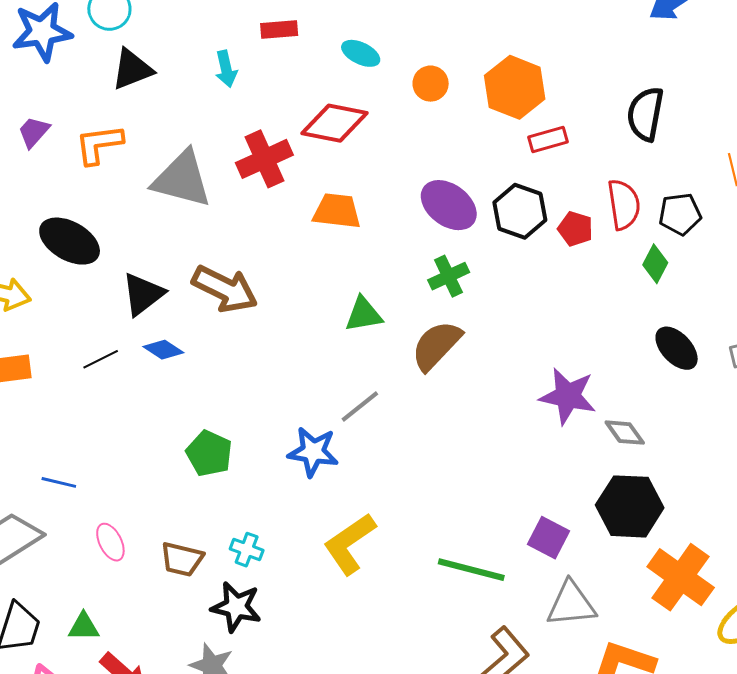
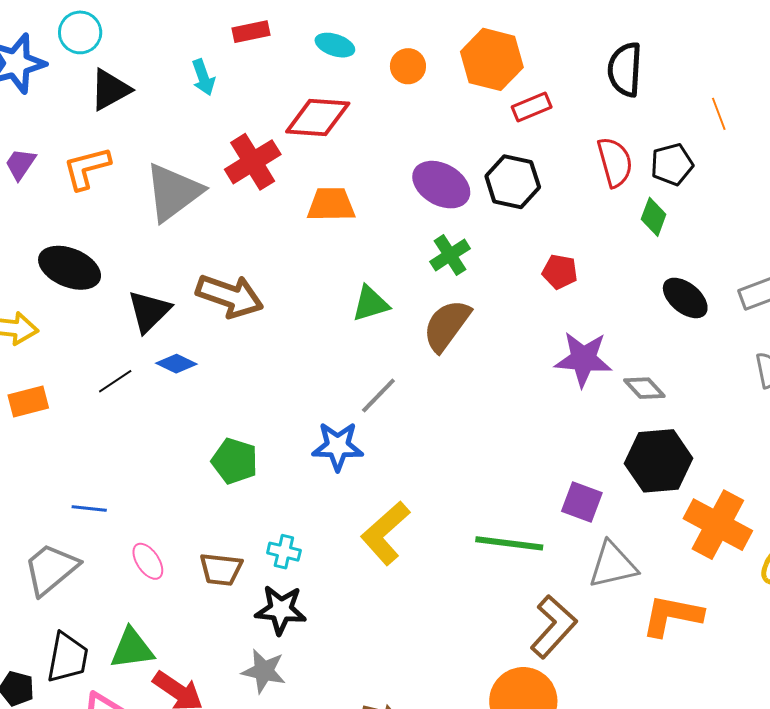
gray triangle: (182, 179) -> (173, 192), turned -44
red pentagon: (575, 229) -> (560, 272), moved
green triangle: (84, 627) -> (132, 649), size x1.4

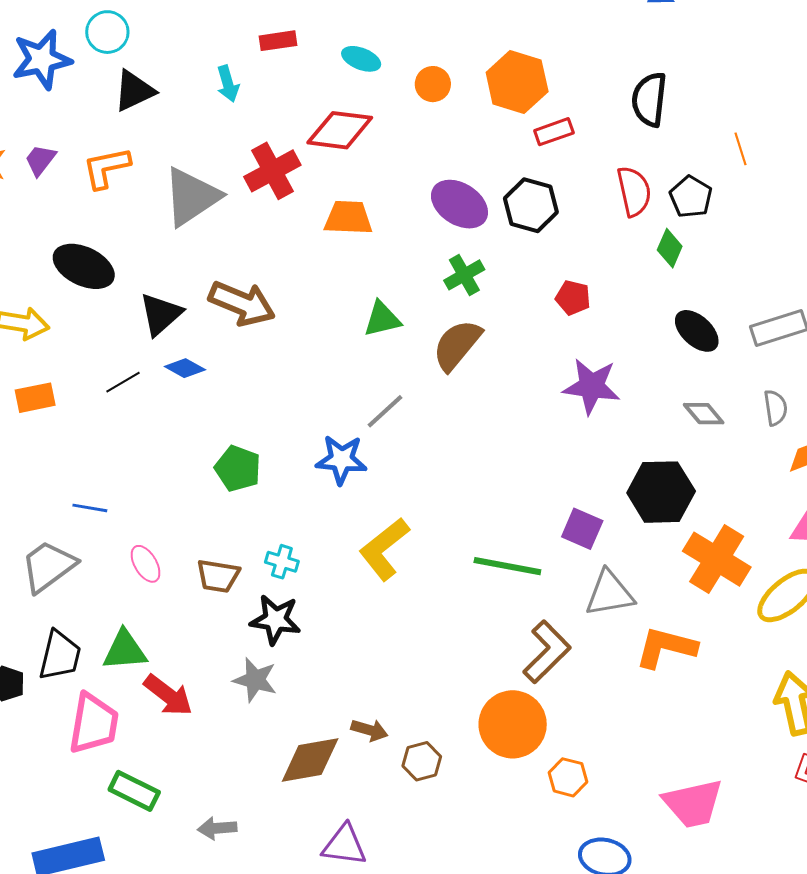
black pentagon: (672, 164) -> (691, 197), turned -30
gray diamond: (644, 388) -> (704, 414), moved

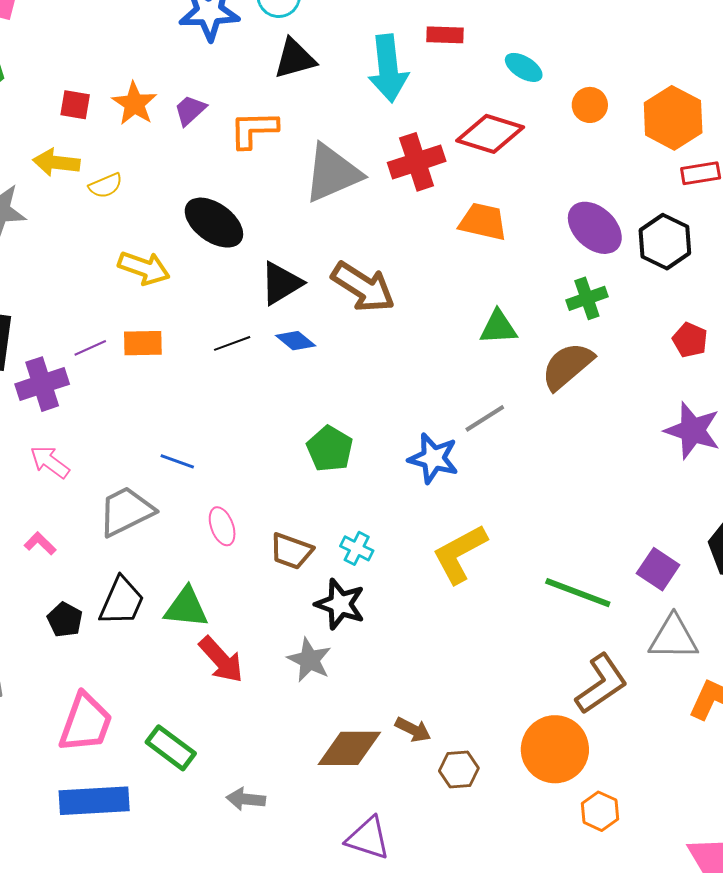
cyan arrow: (228, 84) -> (388, 68), size x1.8
pink trapezoid: (94, 724) -> (86, 723), moved

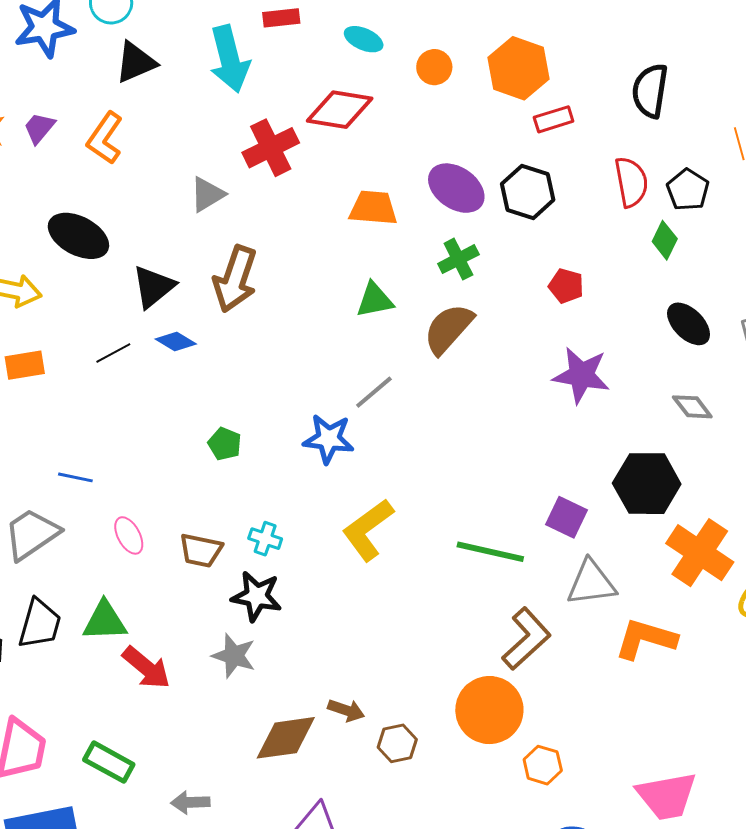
orange L-shape: (254, 130) -> (105, 138), turned -46
gray triangle: (332, 173) -> (207, 194), moved, size x0.6
orange trapezoid: (483, 222) -> (373, 208), moved
brown arrow: (363, 287) -> (235, 279), turned 84
green pentagon: (330, 449) -> (225, 444), size x0.7

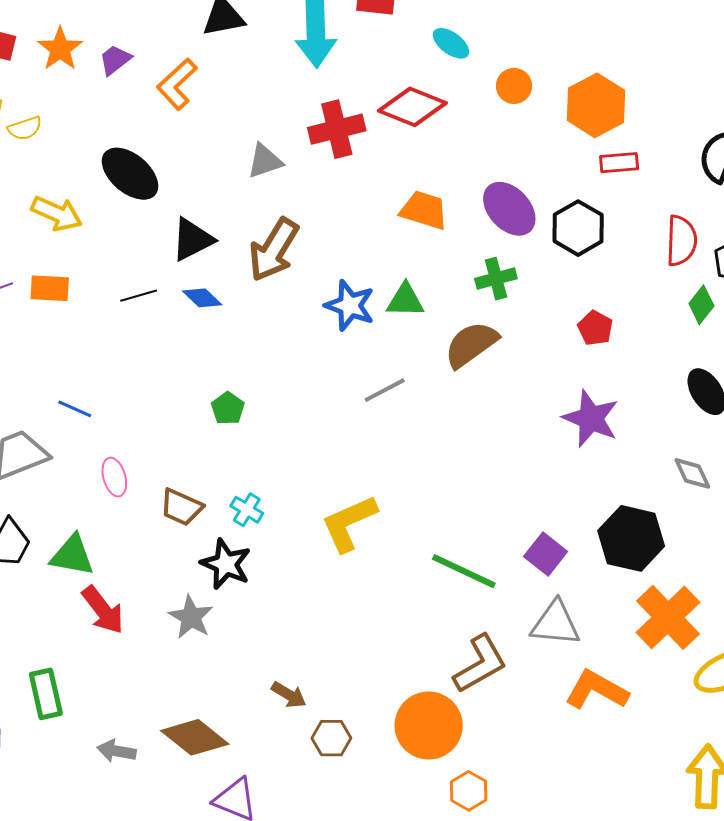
blue star: (329, 439) -> (350, 306), moved
brown diamond: (286, 738) -> (195, 737), moved, turned 34
green rectangle: (109, 762) -> (46, 694), turned 36

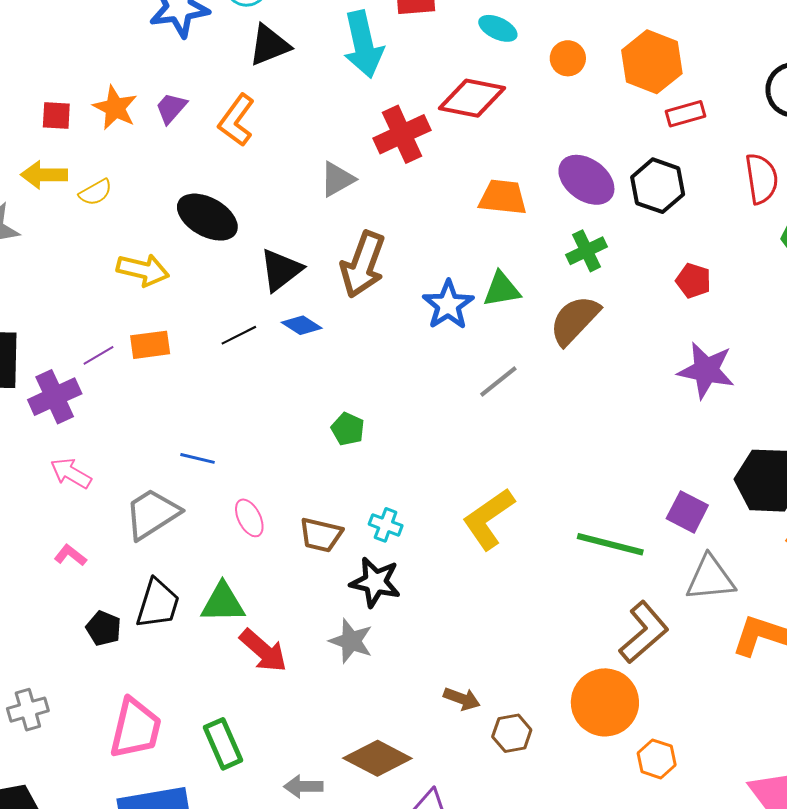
blue star: (350, 306) -> (448, 305), turned 30

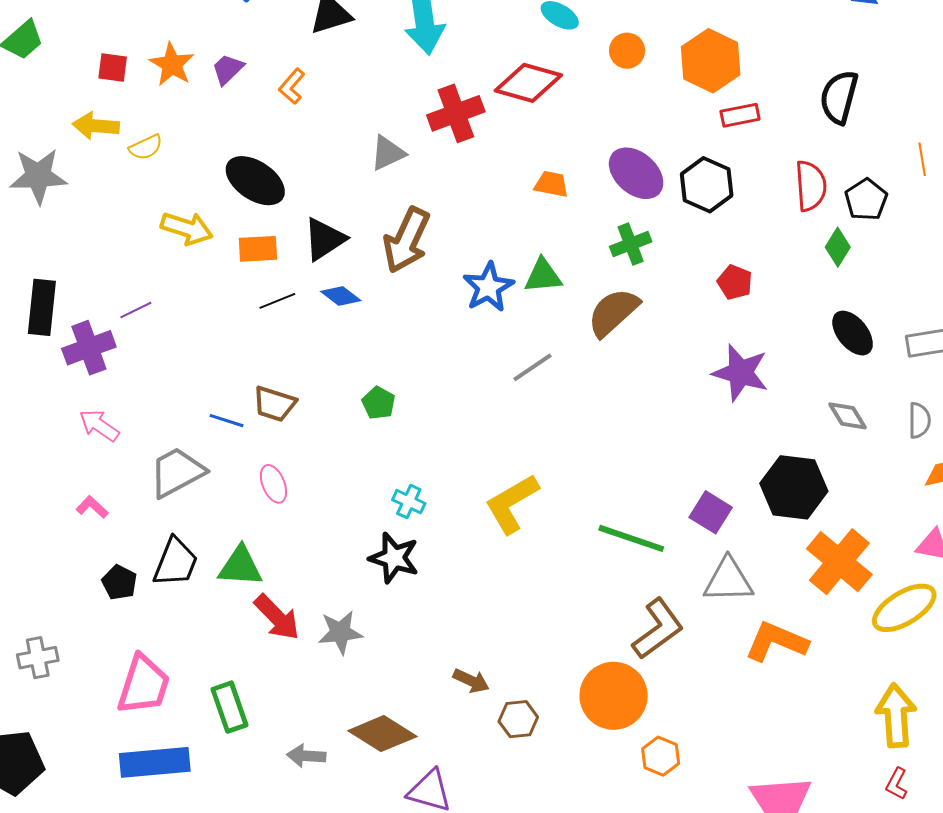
orange L-shape: (237, 120) -> (292, 86), size x0.7
orange trapezoid: (503, 197) -> (551, 184), size x0.7
orange rectangle: (150, 345) -> (258, 249), moved
brown trapezoid: (321, 535) -> (274, 404), moved
gray star: (351, 641) -> (340, 632), moved, turned -30

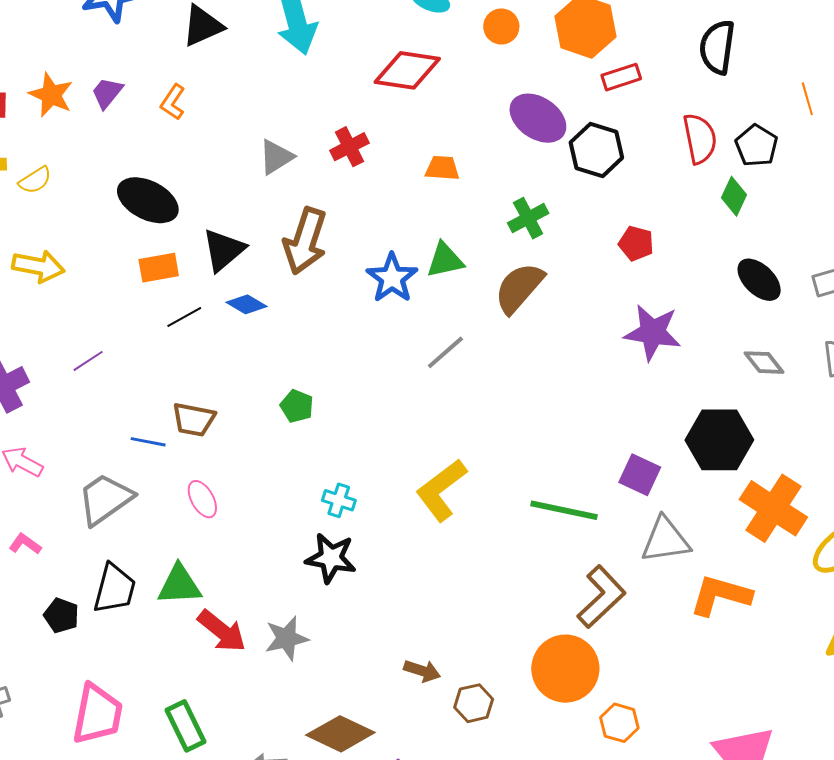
red cross: (456, 113) -> (350, 147), moved, size x0.7
purple ellipse: (636, 173) -> (538, 118), moved
yellow arrow: (187, 228) -> (38, 266), moved
purple line: (136, 310) -> (88, 361), moved

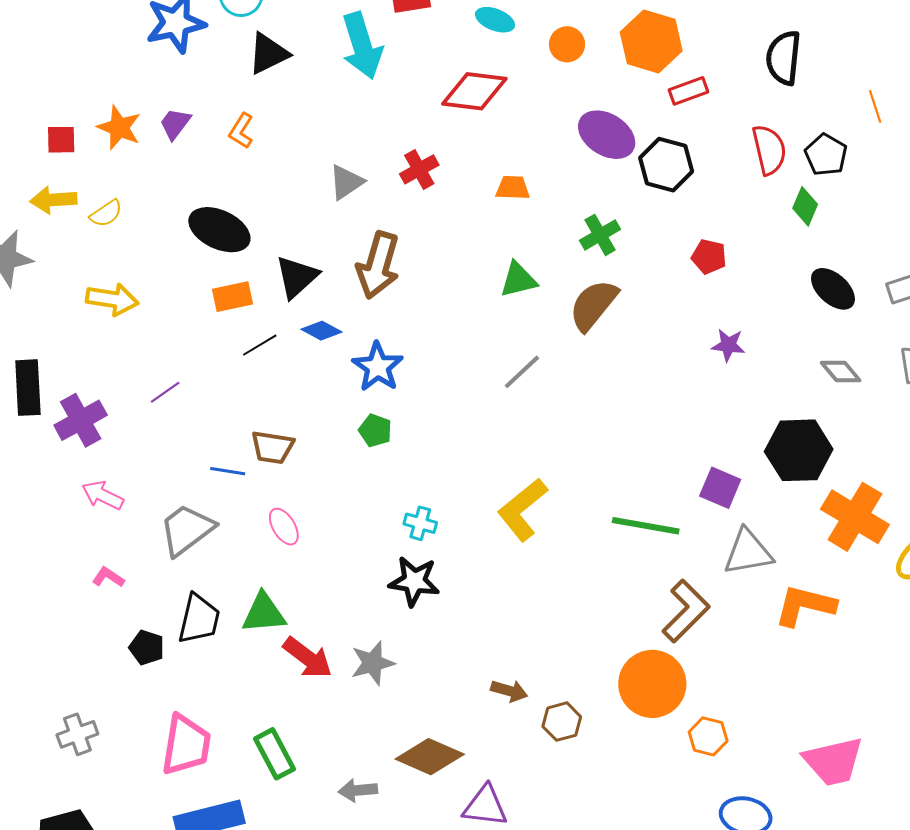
blue star: (392, 278) -> (378, 367), moved
purple star: (653, 332) -> (728, 345), size x0.6

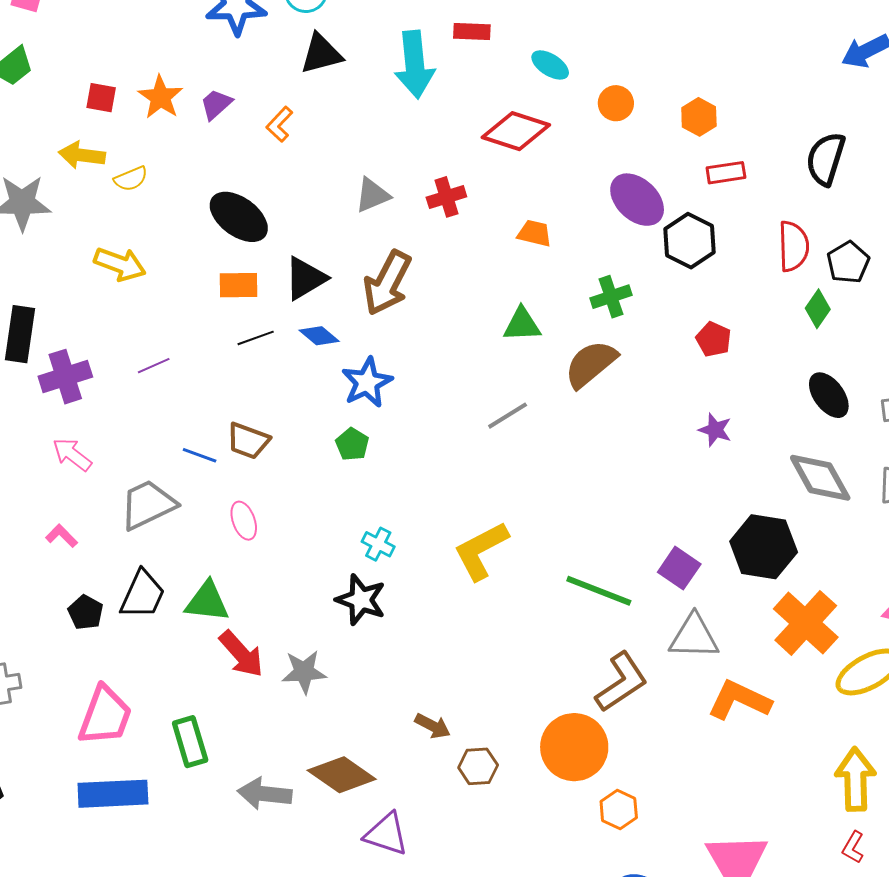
orange hexagon: (651, 42) -> (699, 117), size x0.6
gray diamond: (841, 371) -> (820, 478), size x1.6
gray arrow: (358, 790) -> (265, 794), size x1.4

